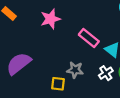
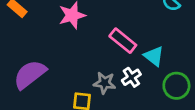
white cross: (106, 73) -> (131, 77), moved

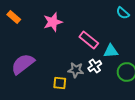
cyan triangle: (154, 56) -> (111, 51), turned -42

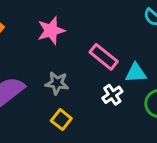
gray star: (76, 70) -> (57, 83), moved
yellow square: (60, 83) -> (61, 120), turned 32

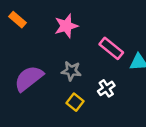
white cross: (112, 95) -> (106, 88), moved

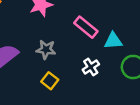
white cross: (106, 88) -> (91, 67), moved

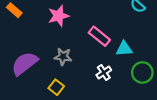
yellow square: (50, 81) -> (56, 87), moved

